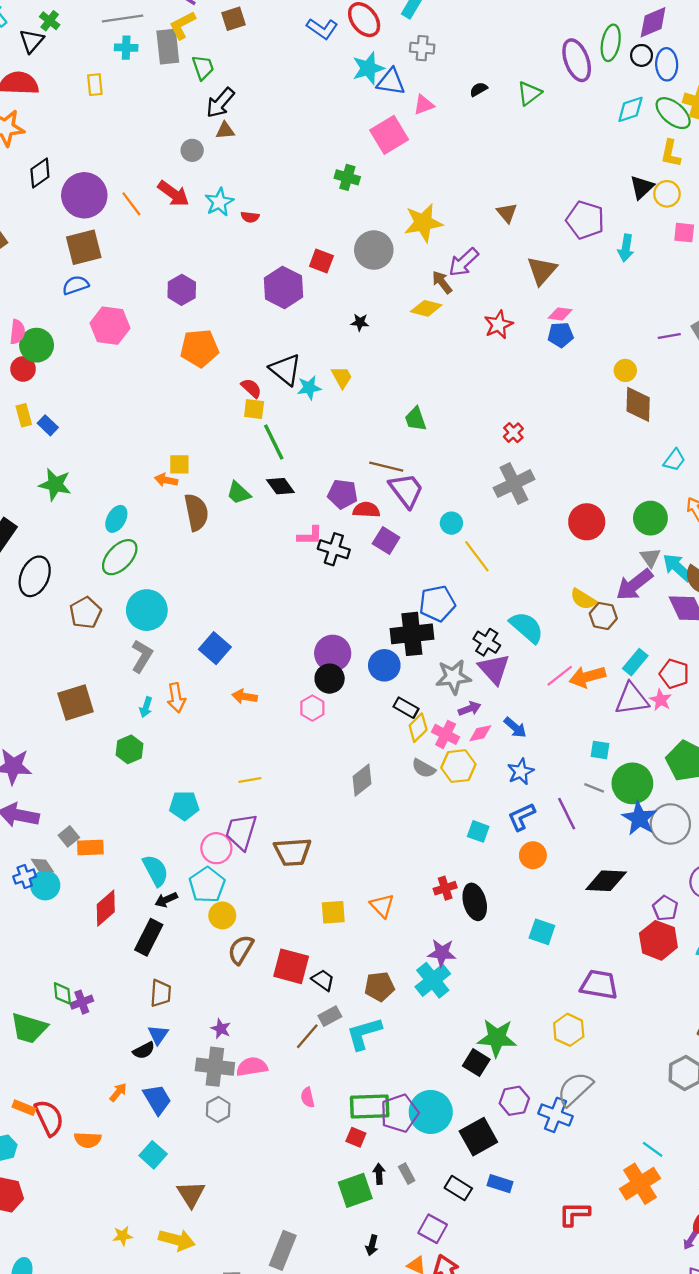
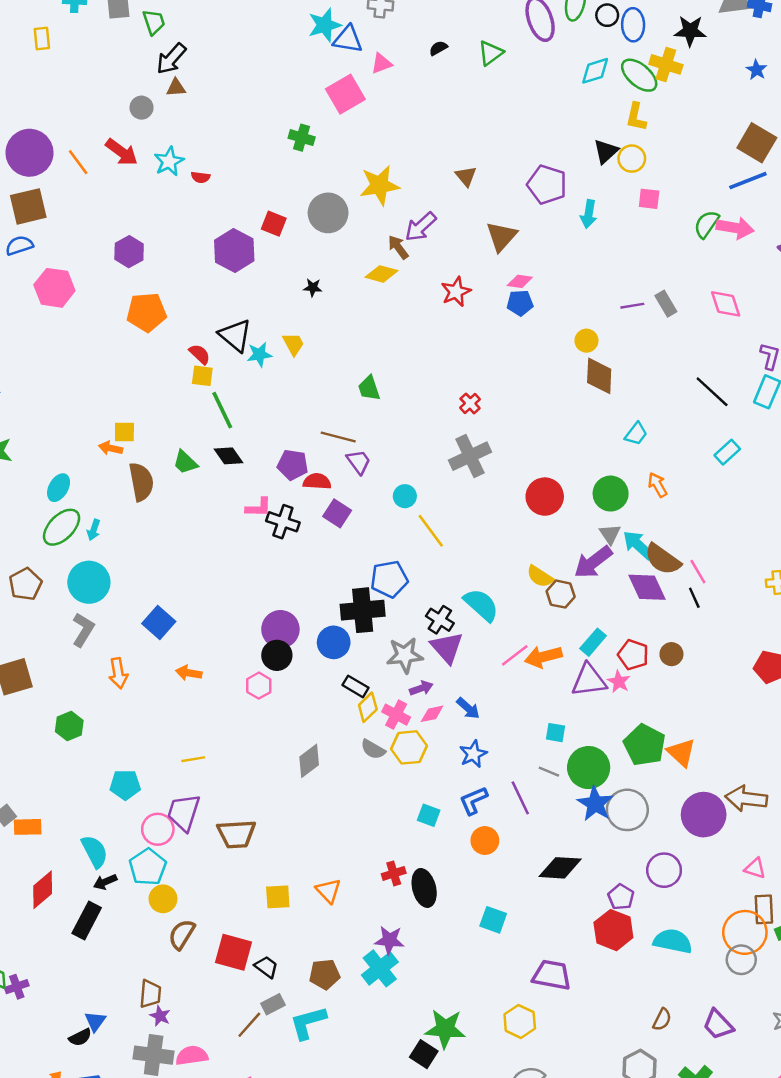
purple trapezoid: (406, 490) -> (359, 462), size x0.7
cyan arrow: (146, 707) -> (94, 530), moved
brown trapezoid: (161, 993) -> (150, 994), moved

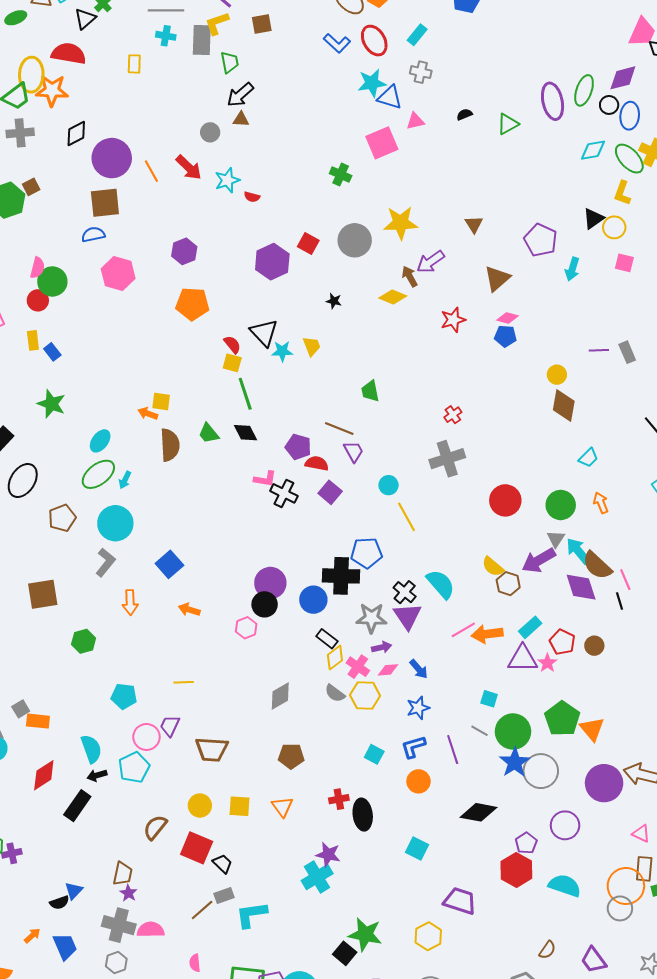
purple trapezoid: (184, 812) -> (170, 726), size x0.7
yellow circle: (163, 899) -> (200, 806), moved
brown pentagon: (325, 974) -> (291, 756), moved

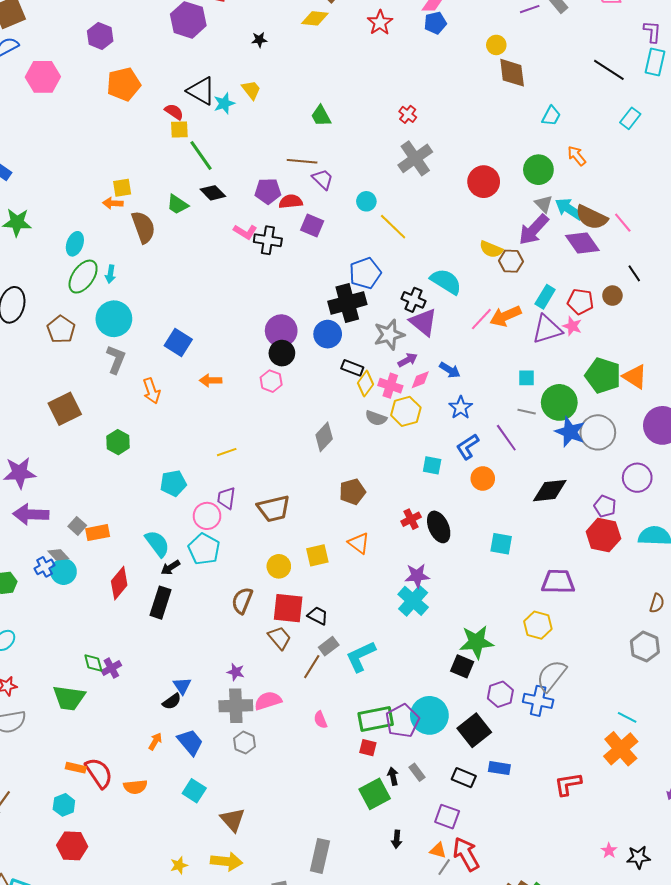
pink L-shape: (265, 479) -> (245, 232), turned 40
black line: (619, 601) -> (634, 273), moved
brown trapezoid: (123, 874) -> (280, 638), moved, turned -35

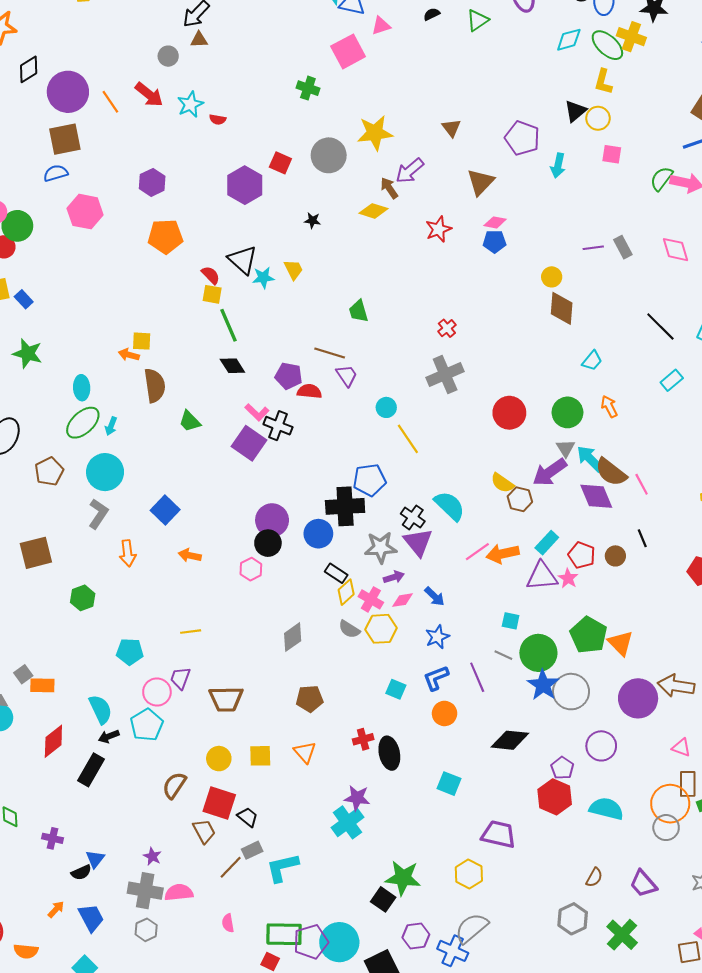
green trapezoid: (177, 204) -> (190, 421), moved
purple square: (312, 226) -> (249, 443), moved, size x1.4
cyan ellipse: (75, 244) -> (82, 388), turned -35
purple cross: (111, 668) -> (52, 838), moved, turned 30

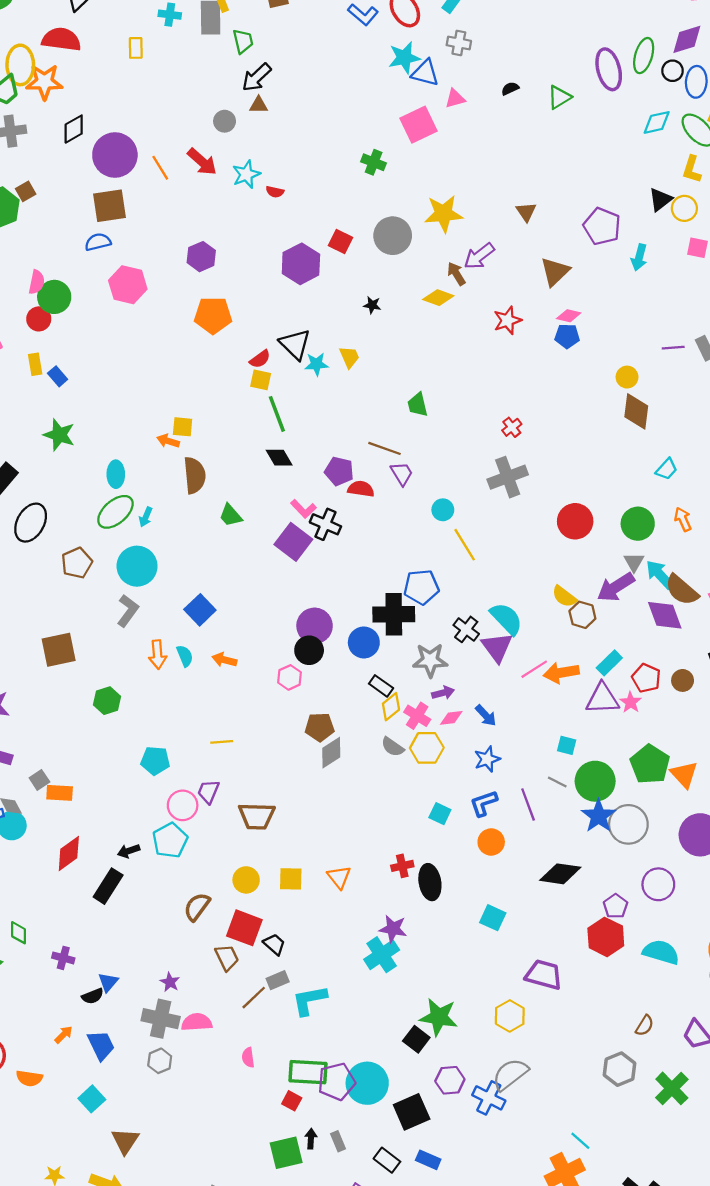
red semicircle: (211, 275) -> (260, 359), turned 96
purple triangle: (418, 542) -> (497, 647), moved
brown pentagon: (310, 699) -> (320, 727), moved
cyan semicircle: (101, 709) -> (185, 656), moved, size x0.7

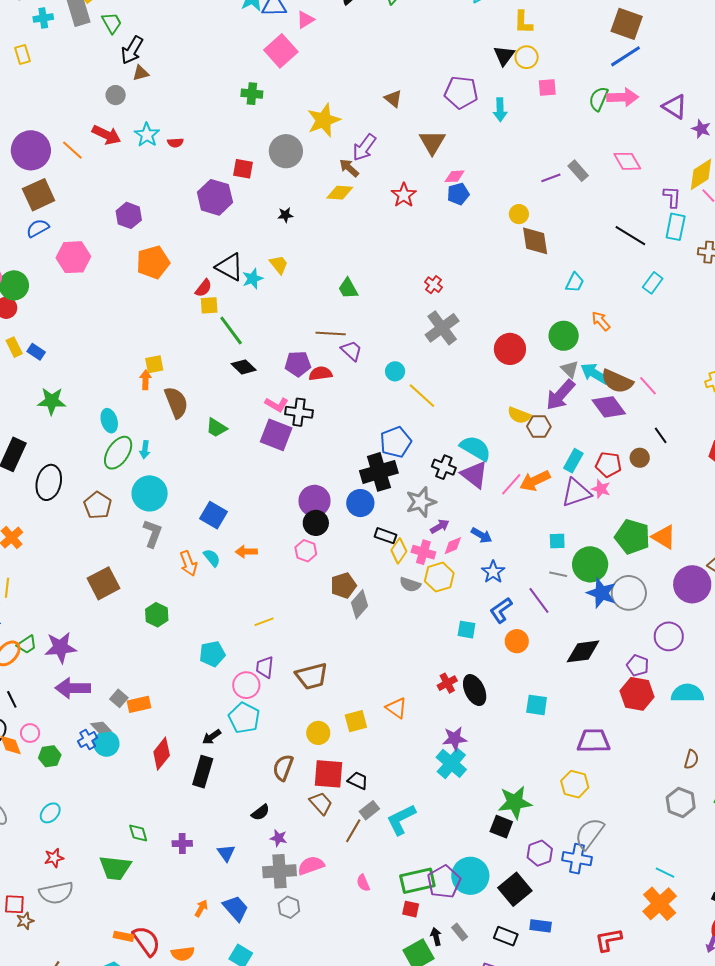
orange arrow: (168, 441) -> (145, 380), turned 90
black semicircle: (93, 996) -> (260, 812), moved

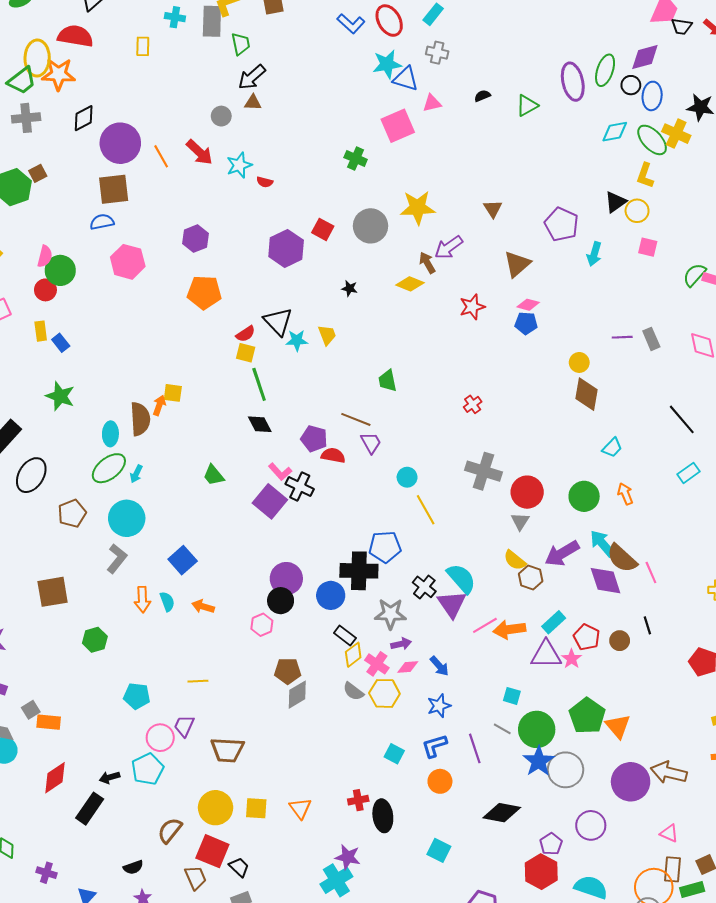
gray cross: (442, 328) -> (483, 471), moved, turned 36
gray triangle: (570, 369) -> (520, 521), moved
brown semicircle: (176, 402) -> (140, 419), moved
yellow circle: (318, 733) -> (216, 808), size x1.4

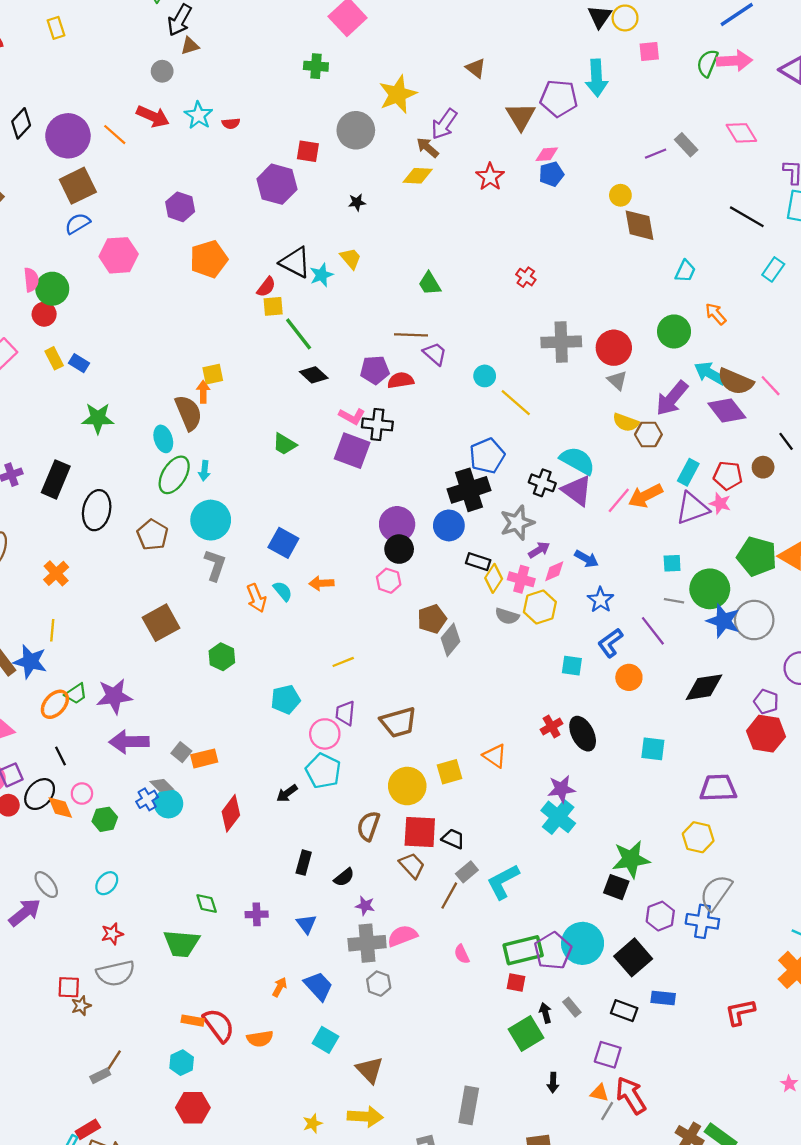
purple pentagon: (561, 224) -> (559, 98), moved
cyan arrow: (594, 254) -> (597, 78), size x1.4
black rectangle: (90, 809) -> (304, 863), moved, size x0.7

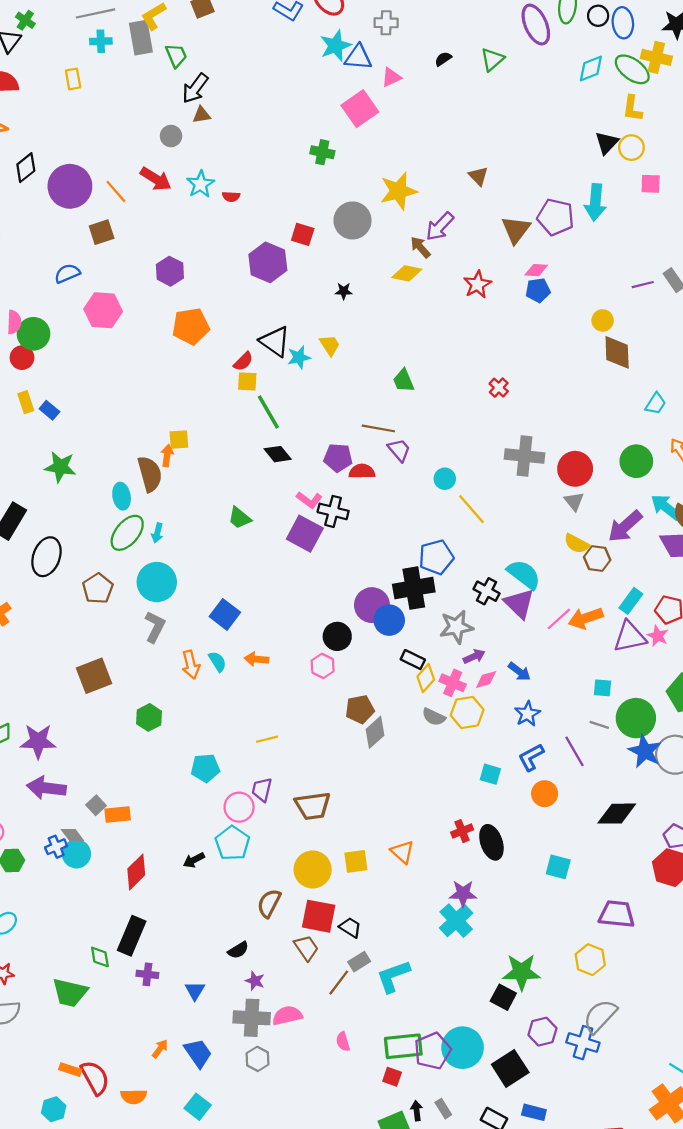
brown square: (78, 186) -> (102, 232), moved, size x0.7
purple circle: (397, 524) -> (372, 605), moved
black rectangle: (304, 863) -> (132, 936), moved, size x1.6

